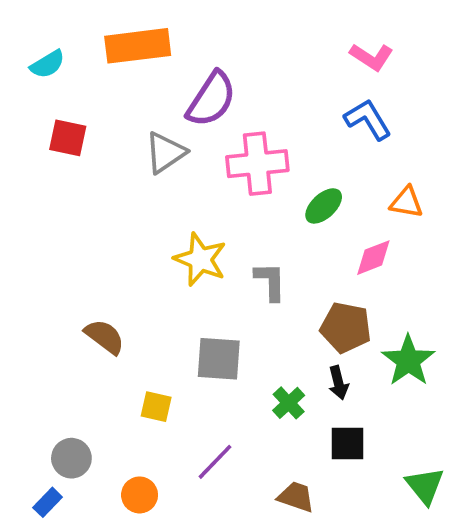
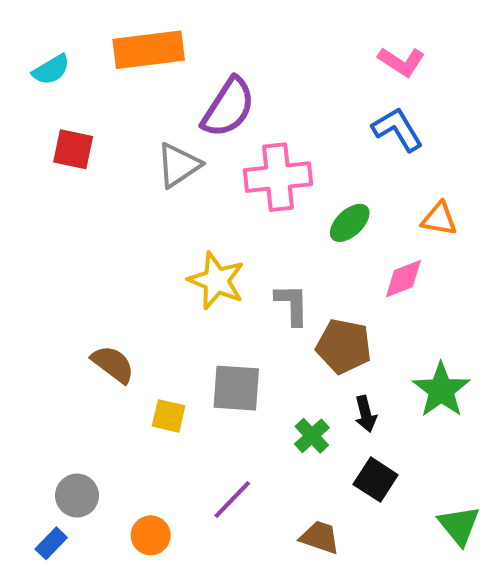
brown pentagon: (346, 327) -> (344, 346), moved
yellow square: (156, 407) -> (169, 416), moved
black square: (348, 443) -> (376, 480), turned 33

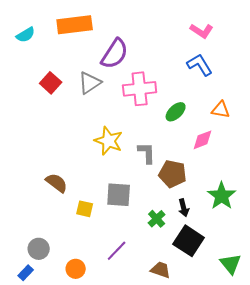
red square: (73, 149) -> (51, 83), moved, turned 30
black square: (376, 480) -> (189, 241), size x1.4

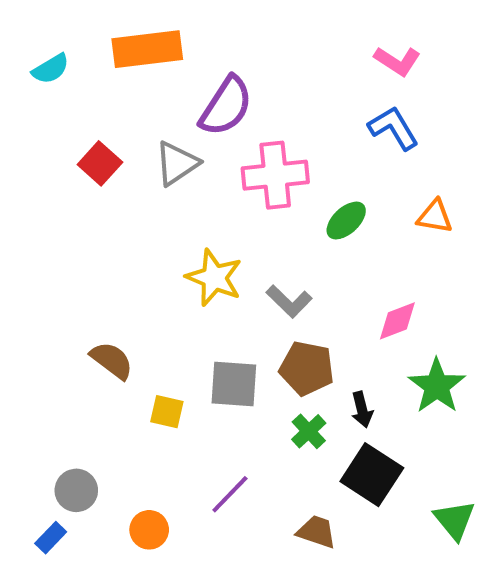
pink diamond: (203, 140) -> (397, 321), moved
gray L-shape: (147, 153) -> (289, 301), turned 135
brown pentagon: (173, 174) -> (307, 368), moved

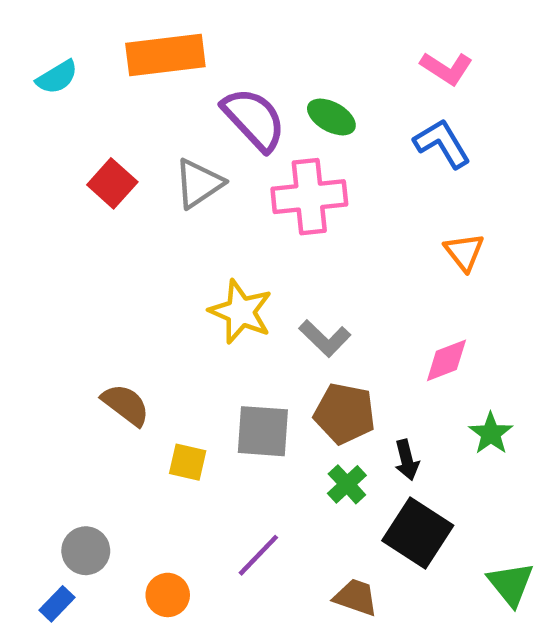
purple semicircle: (226, 106) -> (254, 119), turned -76
orange triangle: (435, 217) -> (464, 252), moved, turned 42
green ellipse: (346, 221) -> (331, 117), moved, turned 72
green star: (437, 386) -> (491, 433), size x0.7

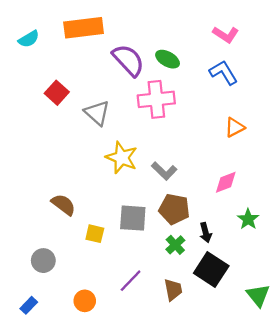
gray triangle: (199, 183) -> (97, 113), moved, turned -44
orange triangle: (464, 252) -> (235, 127), turned 40
gray circle: (86, 551) -> (43, 261), moved
brown trapezoid: (356, 597) -> (173, 290), moved, turned 60

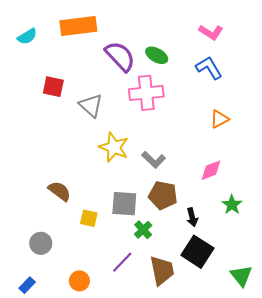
red square: (57, 93) -> (53, 87), turned -30
green cross: (175, 245) -> (143, 230), moved
brown trapezoid: (173, 290) -> (162, 270), size x1.4

